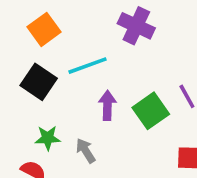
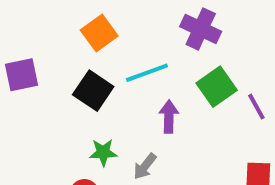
green square: (151, 111) -> (217, 87), moved
gray arrow: (86, 151) -> (145, 166), turned -110

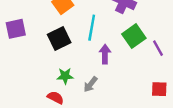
cyan line: (147, 73) -> (92, 28), turned -60
black square: (93, 91) -> (59, 38), turned 30

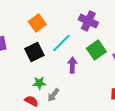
cyan line: (92, 28) -> (61, 43), turned 35
gray arrow: (90, 84) -> (53, 95), moved

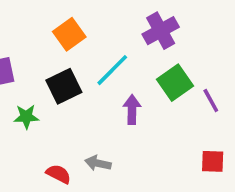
purple cross: (88, 21) -> (161, 31), turned 36
green star: (39, 83) -> (26, 117), moved
gray arrow: (53, 95) -> (98, 163), turned 64

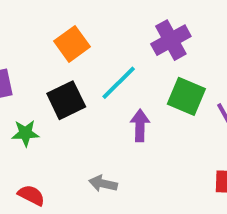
green square: (175, 83) -> (186, 96), turned -32
red semicircle: (58, 174) -> (31, 195), moved

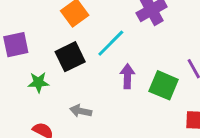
green square: (186, 96) -> (164, 85), moved
gray arrow: (103, 184) -> (81, 111), moved

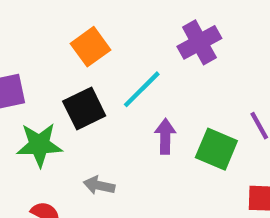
green star: (38, 82) -> (39, 145), size x1.5

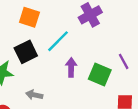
orange square: (91, 47) -> (29, 17), turned -36

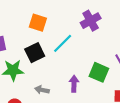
purple arrow: (71, 67) -> (74, 84), moved

